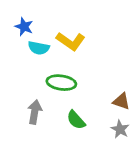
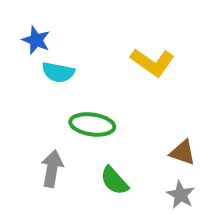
yellow L-shape: (71, 41) -> (152, 62), moved

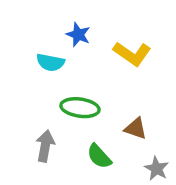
blue star: (36, 40) -> (78, 35), moved
brown triangle: (183, 153) -> (136, 128), moved

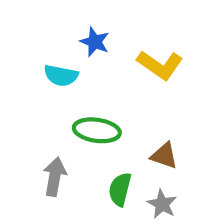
green semicircle: (99, 156) -> (120, 189), turned 56
gray star: (157, 168) -> (162, 204), moved

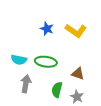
blue star: (95, 42) -> (47, 29), moved
cyan semicircle: (61, 76) -> (19, 60), moved

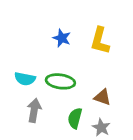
yellow L-shape: (76, 31) -> (100, 41), turned 70

